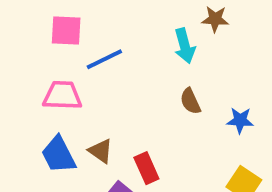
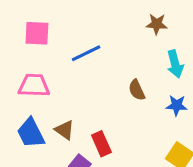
cyan arrow: (185, 46) -> (175, 64), moved
blue line: (104, 59) -> (86, 53), moved

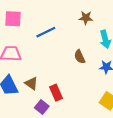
brown star: (157, 24) -> (86, 18), moved

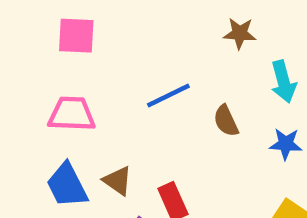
blue line: (46, 32) -> (168, 96), moved

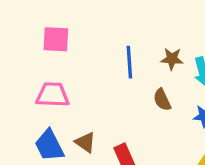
brown star: (240, 33) -> (172, 59), moved
blue line: (168, 96) -> (129, 62), moved, turned -68

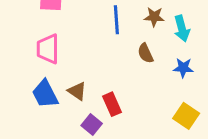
pink trapezoid: (53, 95) -> (48, 49), turned -92

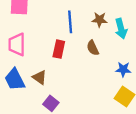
blue star: (183, 68) -> (123, 69), moved
red rectangle: (112, 104) -> (59, 49), moved, turned 36

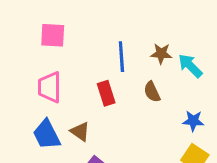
cyan arrow: (121, 29) -> (190, 66), turned 150
red rectangle: (59, 49) -> (106, 93), turned -30

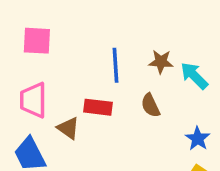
red rectangle: (106, 93) -> (98, 107), turned -65
blue star: (193, 121) -> (198, 139), turned 30
brown triangle: (80, 132) -> (68, 128), moved

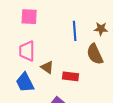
brown semicircle: (150, 105) -> (95, 54), size x1.5
red rectangle: (98, 107) -> (71, 76), moved

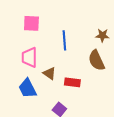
blue line: (75, 31) -> (64, 40), moved

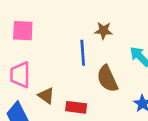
brown star: (102, 35) -> (103, 31), moved
blue line: (64, 40) -> (83, 53), moved

